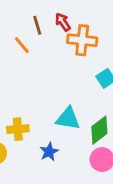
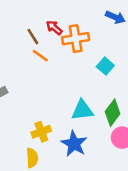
orange line: (22, 45) -> (40, 56), moved
blue star: (49, 152) -> (74, 144), size x1.5

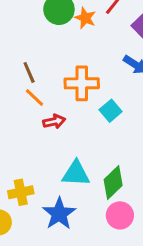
red arrow: (54, 28) -> (54, 121), moved, turned 119
cyan square: (105, 66) -> (111, 111), moved

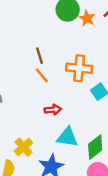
red arrow: (54, 121) -> (53, 110), moved
yellow cross: (21, 192) -> (23, 147), turned -36

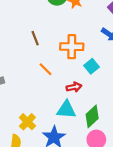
orange line: (42, 75) -> (45, 69), moved
red arrow: (53, 110) -> (74, 87), moved

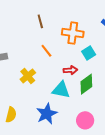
green diamond: (92, 116) -> (86, 84), moved
yellow cross: (27, 122) -> (28, 76), moved

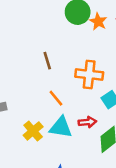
cyan triangle: (61, 90) -> (61, 127), moved

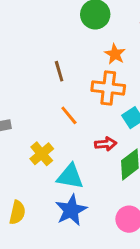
orange star: (98, 21) -> (115, 54), moved
cyan triangle: (61, 127) -> (70, 176), moved

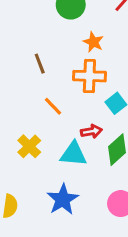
cyan triangle: (70, 176) -> (73, 154), moved

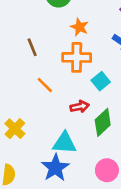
yellow cross: (29, 146) -> (15, 129), moved
cyan triangle: (73, 154) -> (65, 143), moved

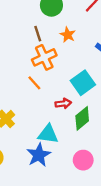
brown line: (32, 47) -> (38, 34), moved
orange cross: (77, 57) -> (44, 57), moved, turned -30
cyan square: (101, 81) -> (83, 83), size x1.5

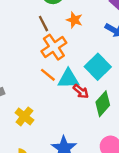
red arrow: (63, 103) -> (81, 91), turned 56
cyan triangle: (48, 134) -> (68, 79), moved

